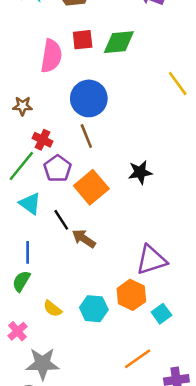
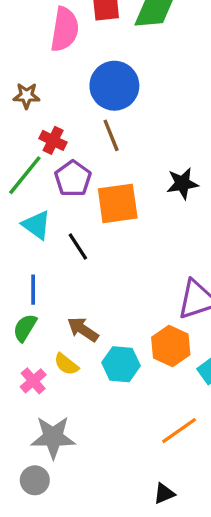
orange square: (91, 187) -> (118, 203), turned 32
brown arrow: (84, 239) -> (83, 329), moved
pink cross: (18, 331) -> (33, 381), moved

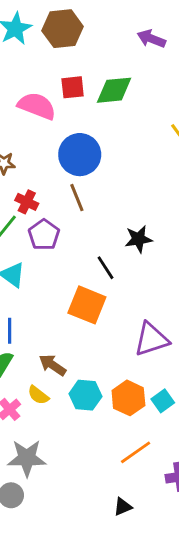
pink semicircle: (65, 29) -> (37, 106), turned -78
orange square: (118, 203) -> (87, 305), moved, turned 30
black line: (78, 247) -> (106, 268), moved
orange hexagon: (171, 346) -> (128, 398), moved

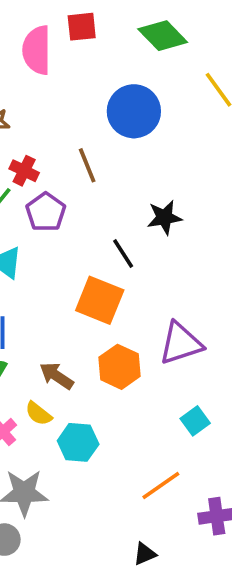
green diamond: (114, 90) -> (163, 36), moved, turned 51
pink semicircle: (37, 106) -> (37, 50), turned -111
blue circle: (80, 155) -> (134, 111), moved
cyan hexagon: (85, 395) -> (78, 442), moved
orange hexagon: (128, 398) -> (119, 367), moved

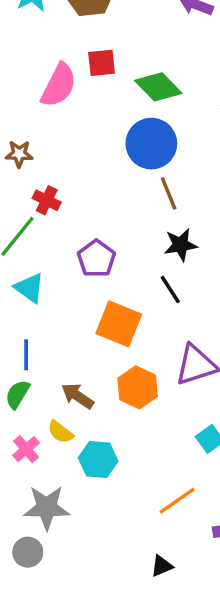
green diamond: (163, 36) -> (158, 87), moved
pink semicircle: (37, 50) -> (59, 85), turned -153
brown line: (87, 165) -> (169, 193), moved
purple pentagon: (46, 212) -> (96, 259), moved
black line: (123, 253) -> (170, 289), moved

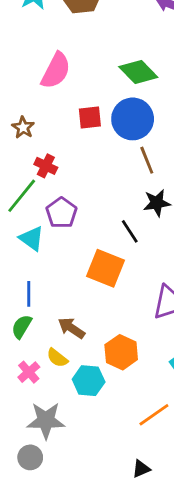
red square: (102, 63) -> (90, 118), moved
brown star: (19, 154) -> (23, 127), turned 30
purple pentagon: (96, 259) -> (61, 213), moved
black line: (170, 289) -> (130, 231), moved
orange hexagon: (138, 387) -> (121, 352), moved

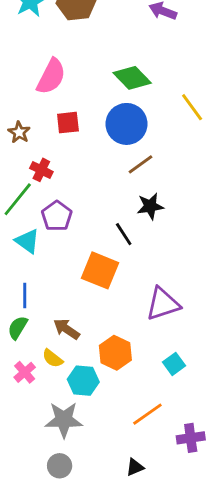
red square: (90, 118) -> (68, 123), moved
brown line: (147, 160) -> (140, 164), turned 76
gray star: (46, 420) -> (64, 420), moved
gray circle: (30, 457) -> (60, 466), moved

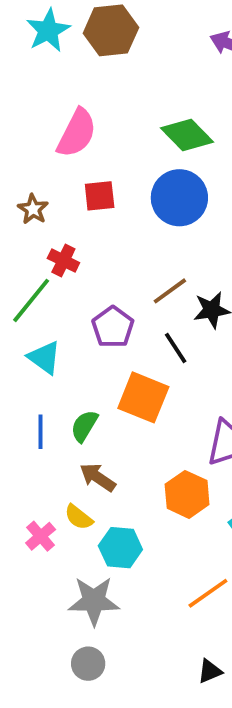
brown line: (140, 164) -> (170, 291), moved
purple pentagon: (57, 216) -> (113, 327), moved
green semicircle: (18, 328) -> (84, 426), moved
orange hexagon: (115, 353) -> (187, 494), moved
black triangle: (135, 467) -> (210, 671), moved

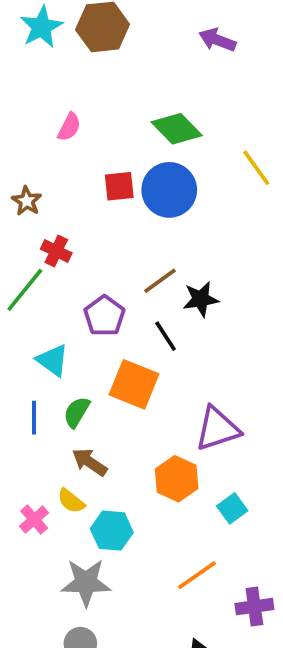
pink semicircle: (77, 133) -> (69, 127), size x0.6
red square: (100, 196) -> (119, 186), moved
cyan triangle: (44, 357) -> (53, 360), moved

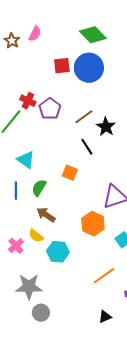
brown star: (27, 201) -> (12, 41), moved
black star: (201, 299) -> (106, 127), turned -30
purple pentagon: (104, 316) -> (50, 109), moved
orange square: (134, 384) -> (70, 173), size x0.6
gray star: (86, 582) -> (29, 287), moved

